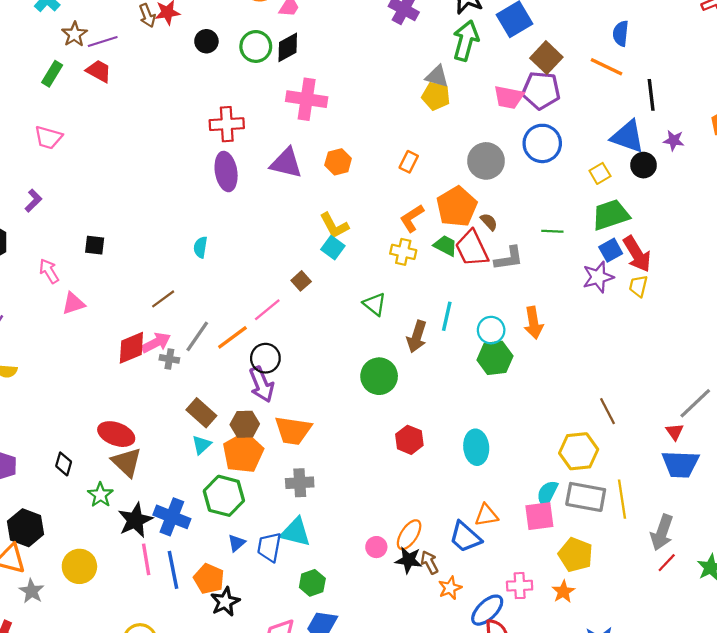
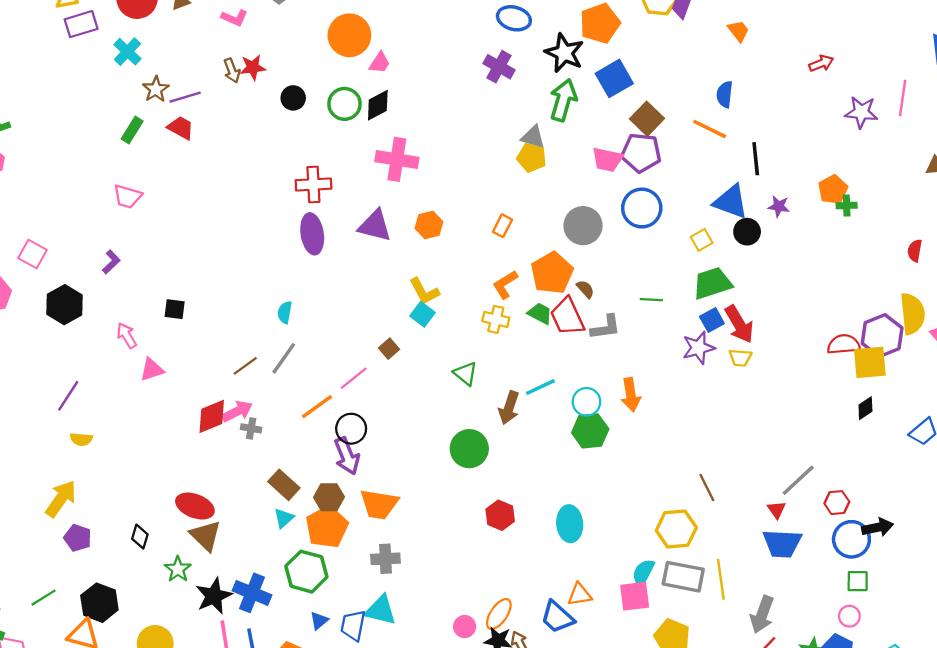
yellow trapezoid: (638, 286) -> (740, 358), turned -100
cyan line: (447, 316) -> (540, 387), turned 52
gray line: (197, 336) -> (284, 358), moved

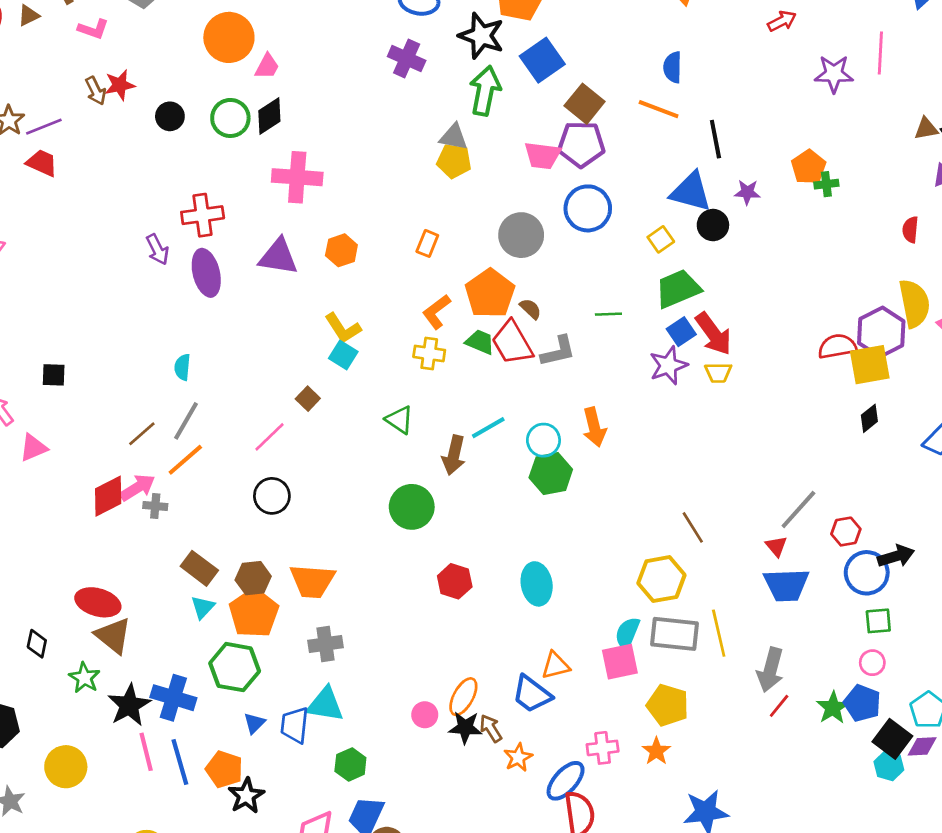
orange line: (317, 407) -> (185, 460), moved
purple arrow: (347, 456) -> (157, 249), moved, size x0.7

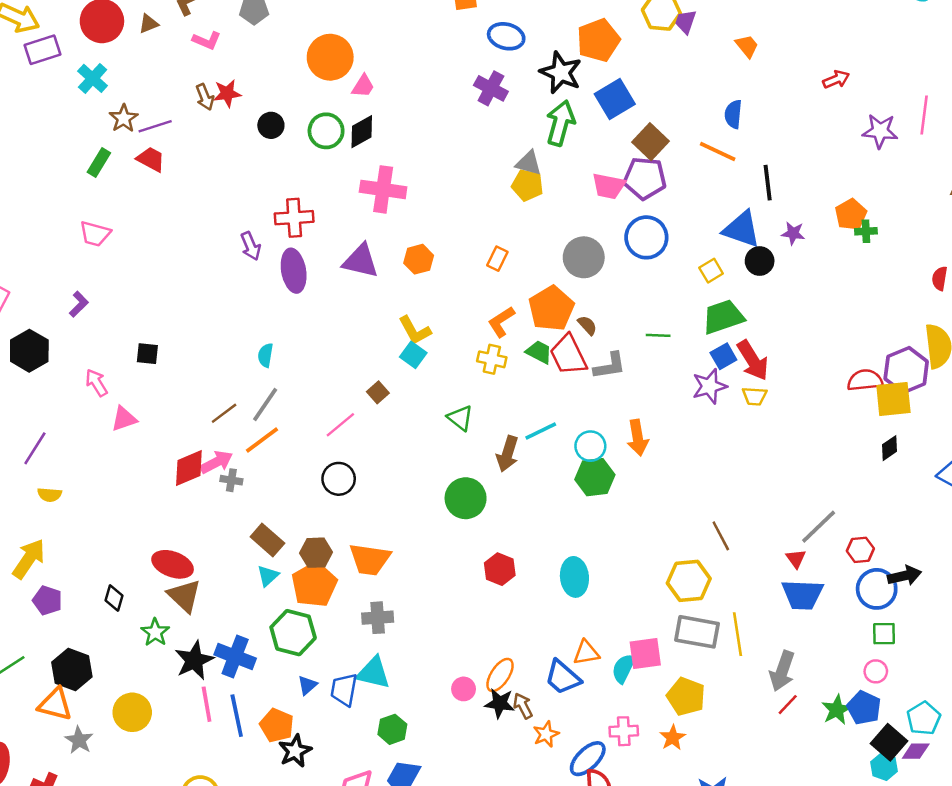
cyan semicircle: (627, 633) -> (624, 668), moved

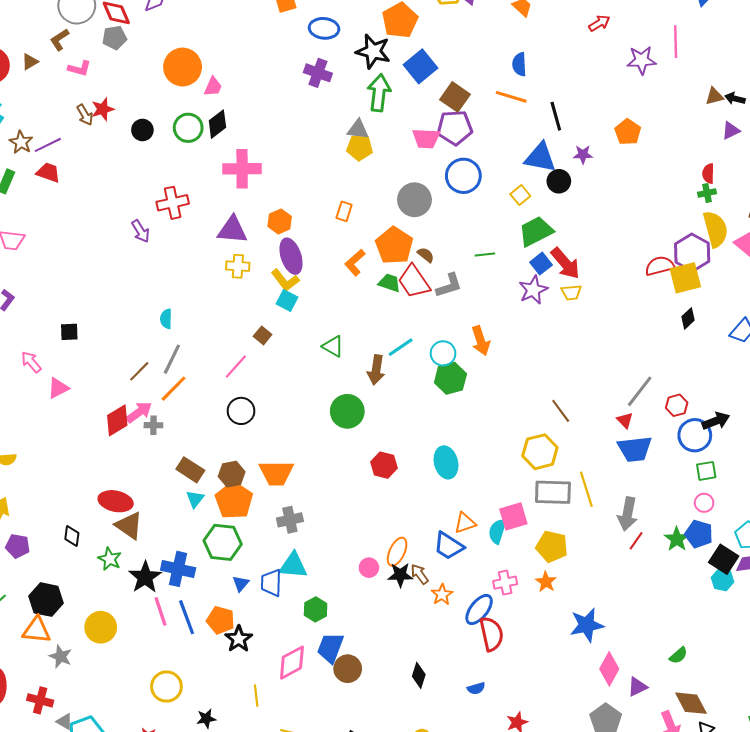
green cross: (866, 231) -> (707, 193), moved
purple ellipse: (294, 271) -> (291, 256), moved
yellow cross: (492, 359) -> (238, 266), moved

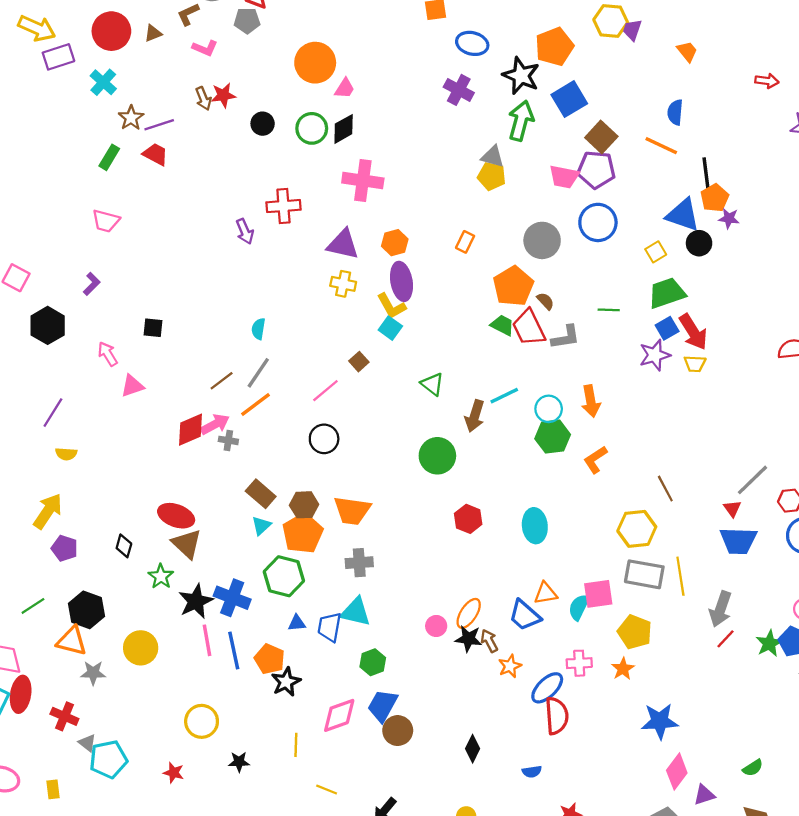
red arrow: (599, 23) -> (767, 81), turned 30
orange pentagon: (628, 132) -> (715, 198), moved
orange L-shape: (355, 262) -> (595, 460), moved
blue triangle: (241, 584) -> (297, 623), turned 36
gray star: (61, 656) -> (93, 673), turned -30

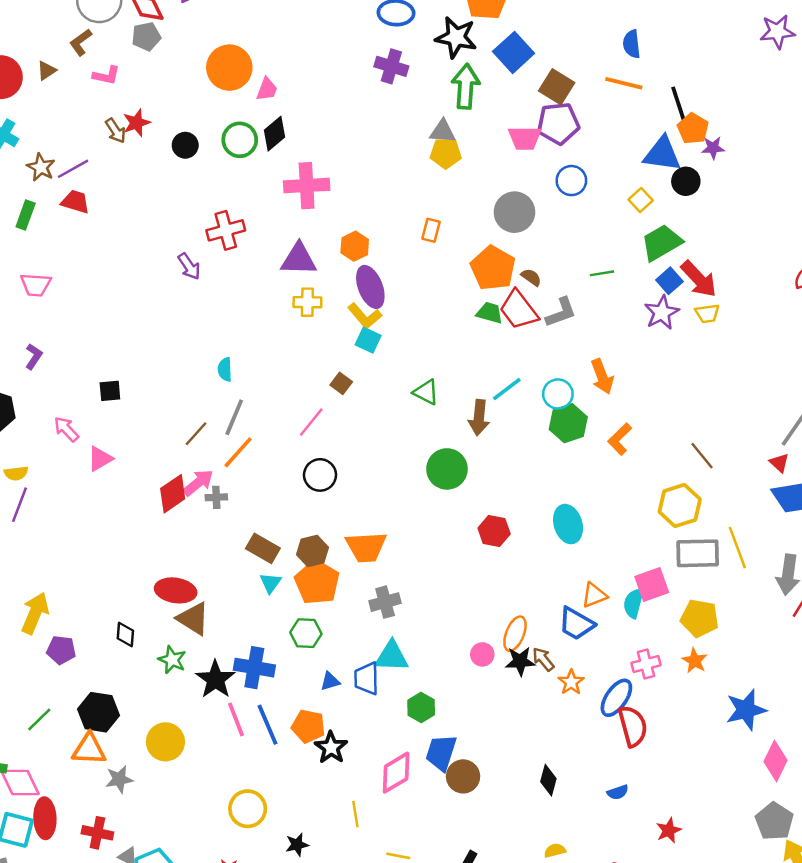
blue circle: (598, 222) -> (571, 181), size x0.7
yellow semicircle: (66, 454) -> (16, 473), moved
green hexagon: (284, 576) -> (306, 633), size x0.7

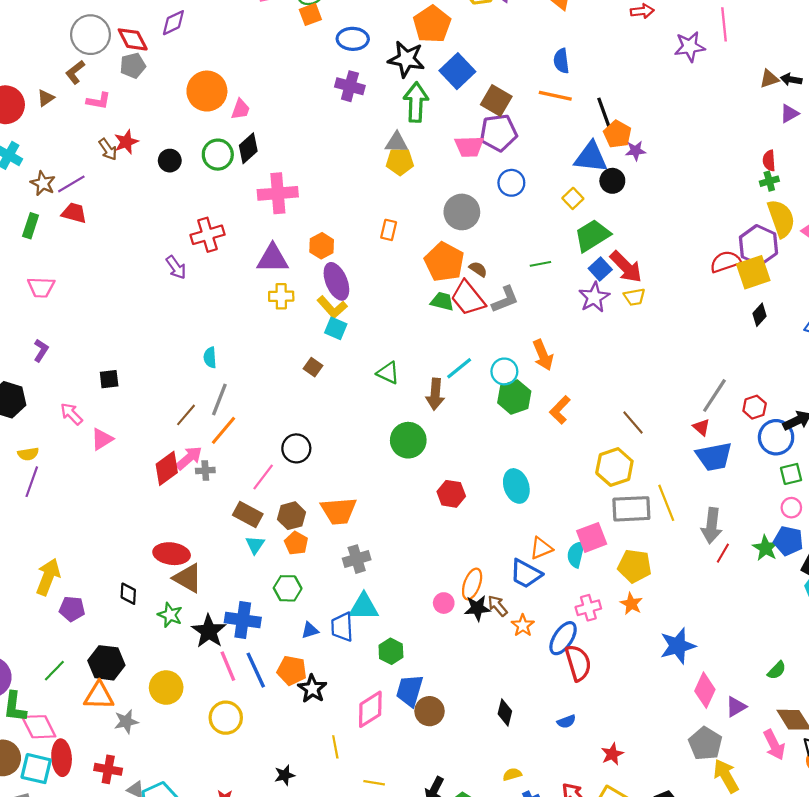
pink line: (311, 422) -> (263, 477), moved
orange pentagon: (317, 582) -> (296, 543), size x0.6
yellow circle: (248, 809) -> (226, 718), moved

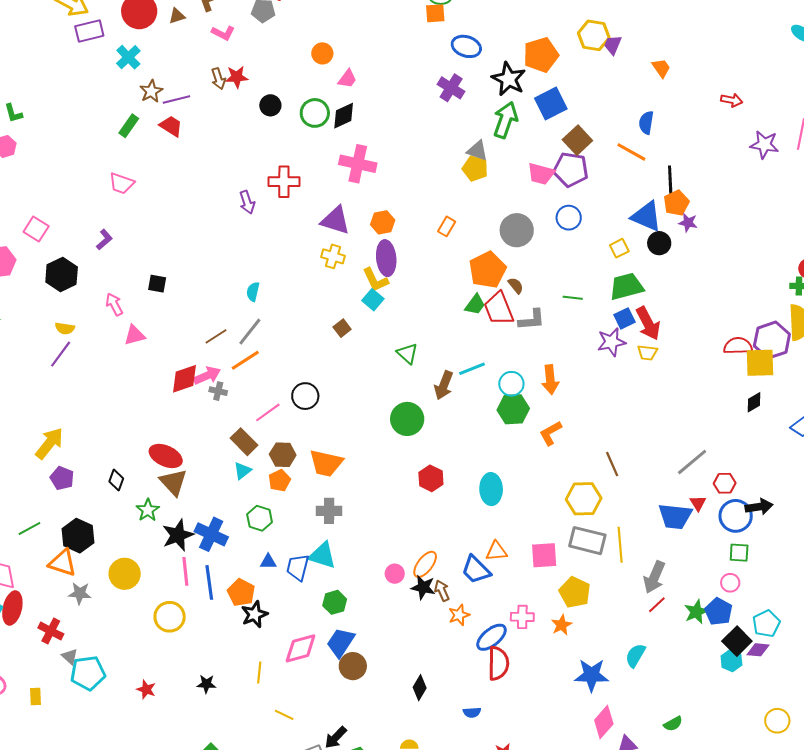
orange circle: (207, 91) -> (322, 53), size x0.6
green trapezoid: (442, 301) -> (475, 305), turned 95
red triangle: (701, 427) -> (698, 503), moved
cyan semicircle: (576, 554) -> (635, 655), moved

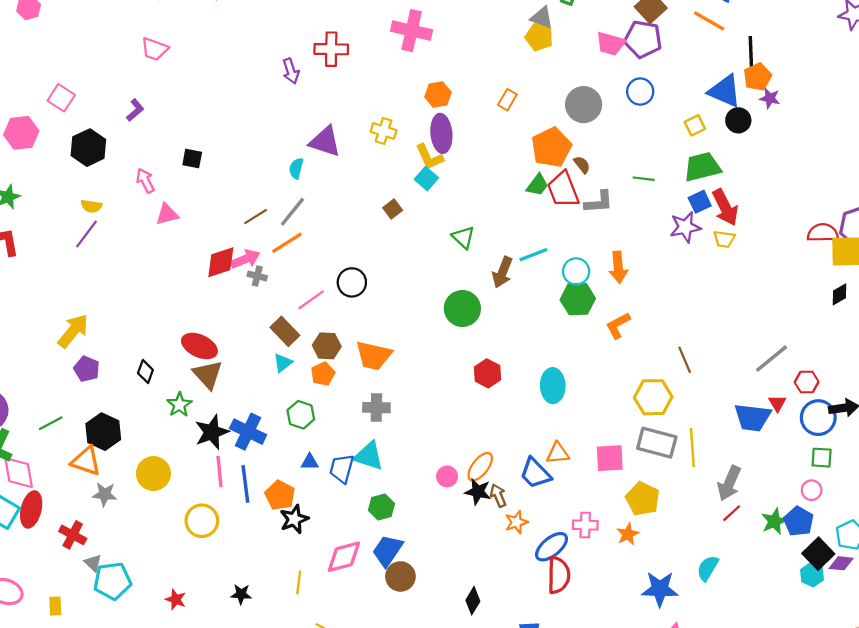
purple triangle: (336, 220) -> (325, 142), moved

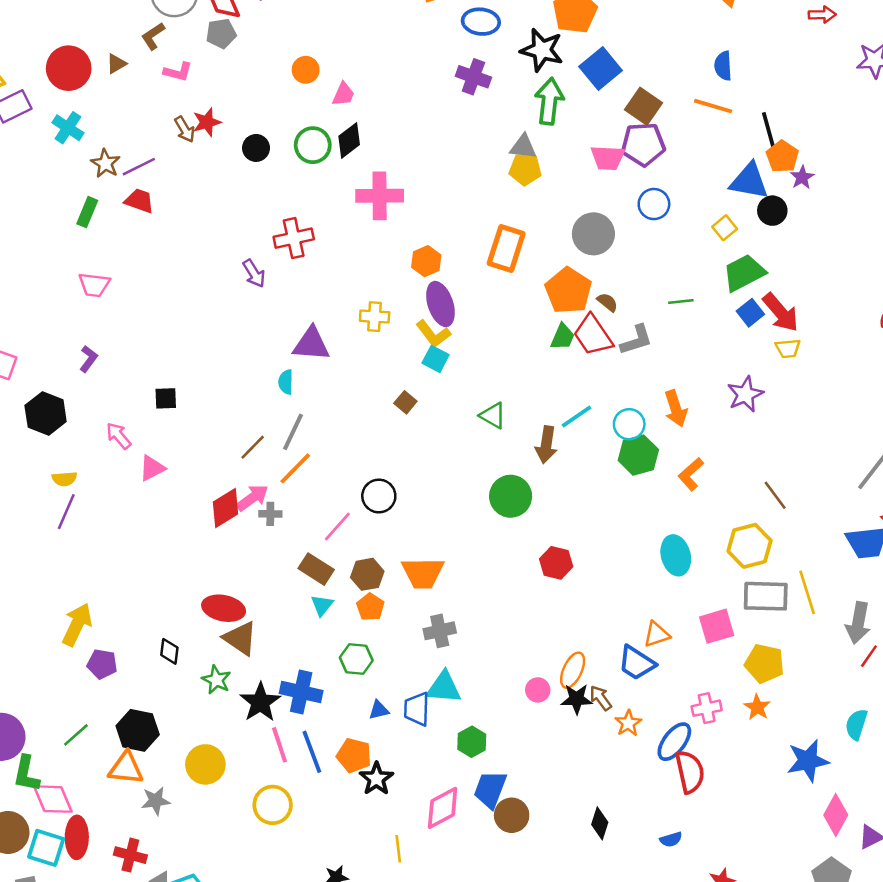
purple star: (770, 98) -> (802, 177), turned -30
orange rectangle: (507, 100) -> (506, 248), size x1.8
purple star: (685, 227) -> (745, 394), moved
cyan ellipse: (553, 386) -> (676, 555), moved

